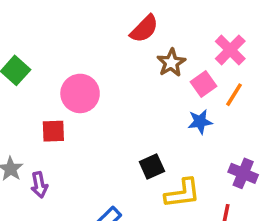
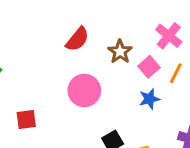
red semicircle: (144, 29) -> (77, 39), moved
pink circle: (80, 93) -> (84, 90), moved

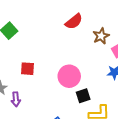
pink circle: (84, 90) -> (69, 76), moved

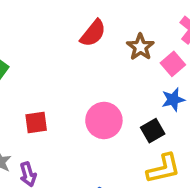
black square: (83, 96) -> (153, 131), moved

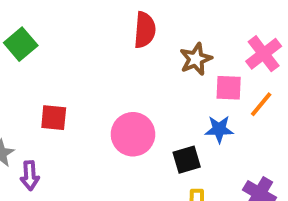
red semicircle: (93, 33) -> (145, 30), turned -48
pink square: (173, 64) -> (229, 88), turned 30

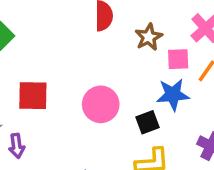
red square: (54, 118) -> (33, 96), size x1.4
blue star: (219, 129) -> (173, 95), size x1.4

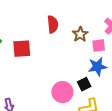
red square: (33, 96) -> (22, 49), moved
pink circle: (101, 104) -> (62, 92), moved

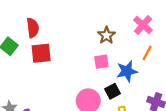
red semicircle: (53, 24) -> (33, 28), moved
pink square: (99, 46) -> (101, 62), moved

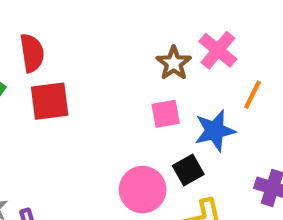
pink cross: (143, 25) -> (218, 50), moved

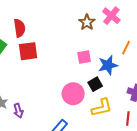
pink cross: (218, 50) -> (111, 16), moved
brown star: (174, 63) -> (87, 22), moved

